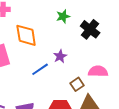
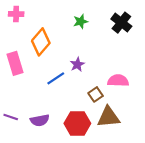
black cross: (90, 29) -> (121, 23), moved
orange diamond: (26, 35) -> (41, 42), turned 50

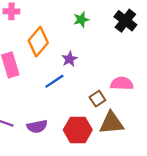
purple star: (77, 64) -> (70, 59), moved

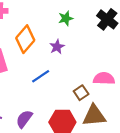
purple star: (70, 59) -> (57, 47), moved
purple semicircle: (37, 126) -> (24, 119), turned 138

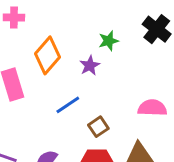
green star: (66, 18) -> (109, 41), moved
brown square: (81, 93) -> (98, 127), moved

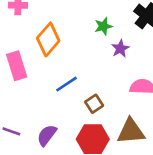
purple star: (90, 66) -> (120, 49), moved

